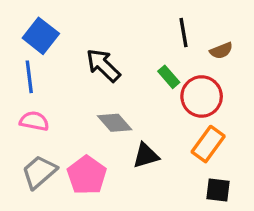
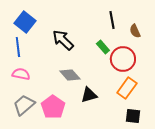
brown semicircle: (221, 51) -> (135, 31), turned 88

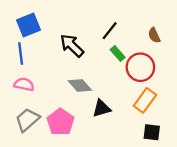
black line: (112, 20) -> (110, 31), moved, turned 48
blue square: (25, 22) -> (29, 25), turned 30

